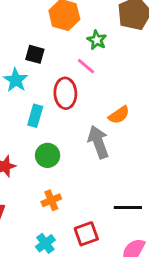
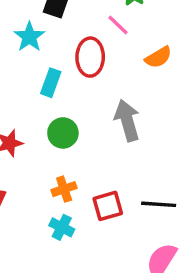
orange semicircle: (119, 115) -> (158, 57), moved
red square: (86, 234) -> (108, 206), moved
cyan cross: (45, 243) -> (62, 227), moved, turned -30

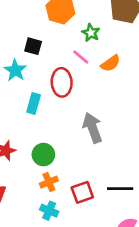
orange semicircle: (158, 57) -> (110, 63), moved
green circle: (63, 133) -> (43, 155), moved

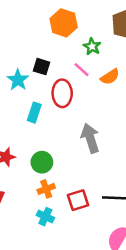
black square: (33, 46) -> (42, 67), moved

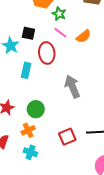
green star: (92, 46) -> (59, 14), moved
orange cross: (46, 189) -> (28, 130), moved
cyan cross: (45, 217) -> (30, 152), moved

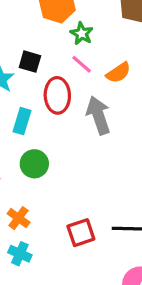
gray arrow: (72, 87) -> (98, 115), moved
green circle: (36, 109) -> (34, 164), moved
orange cross: (28, 130) -> (19, 218), turned -32

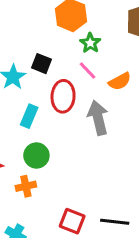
orange cross: (19, 218) -> (26, 186), moved, turned 36
red square: (81, 233) -> (72, 221), turned 35

